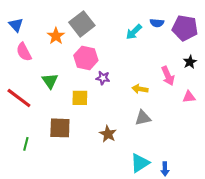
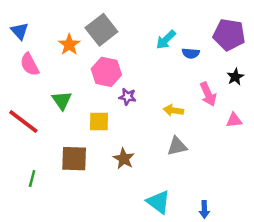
blue semicircle: (157, 23) -> (191, 53), moved
brown star: (108, 134) -> (124, 159), moved
cyan triangle: (140, 163) -> (158, 202), moved, turned -50

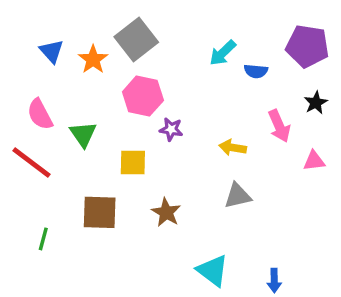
blue triangle: (20, 31) -> (52, 51), moved
pink semicircle: (30, 64) -> (40, 114), moved

